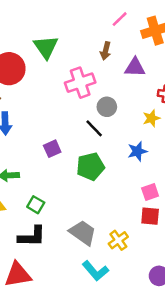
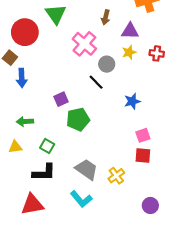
pink cross: (80, 83) -> (84, 44), turned -30
yellow star: (151, 118) -> (129, 52), moved
green pentagon: (90, 167) -> (78, 119), moved
cyan L-shape: (95, 271) -> (81, 199), moved

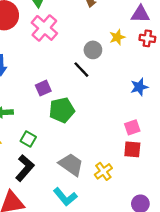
purple triangle: (130, 31) -> (140, 14), moved
pink cross: (84, 44) -> (44, 28), moved
blue star: (132, 101) -> (139, 87), moved
black L-shape: (44, 173) -> (25, 168), turned -50

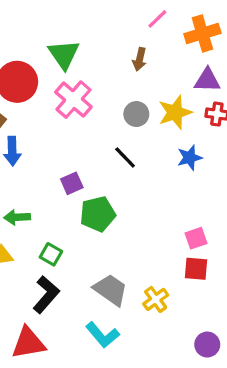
yellow star: (117, 37) -> (175, 112), size x1.5
gray circle: (93, 50) -> (136, 114), moved
blue star: (139, 87) -> (190, 158), moved

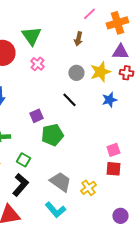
pink cross: (73, 100) -> (37, 64), size x0.6

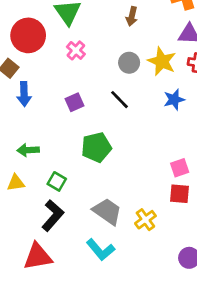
yellow star: (100, 72) -> (162, 61), turned -30
purple square: (36, 116) -> (75, 102), moved

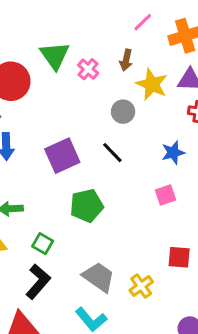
pink cross: (76, 50) -> (88, 69), moved
yellow star: (162, 61) -> (152, 84), moved
purple square: (75, 102) -> (62, 156), size x1.6
pink square: (180, 168) -> (165, 195), moved

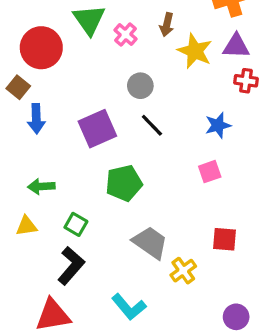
gray circle: (123, 112) -> (140, 86), moved
gray trapezoid: (99, 277) -> (150, 243), moved

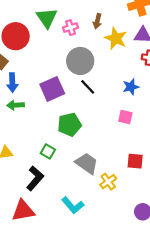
pink cross: (125, 35) -> (70, 28), turned 32
gray circle: (140, 86) -> (80, 61), size x1.6
pink square: (210, 172) -> (125, 117), turned 32
green arrow: (41, 186) -> (16, 105), moved
green square: (76, 224) -> (48, 151), moved

